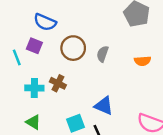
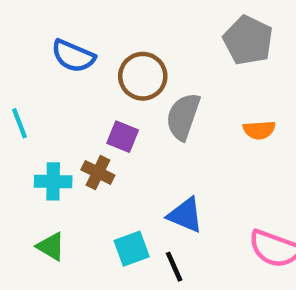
purple square: (34, 46) -> (123, 137), moved
brown circle: (73, 48) -> (143, 76), moved
gray semicircle: (103, 54) -> (183, 117), size x1.5

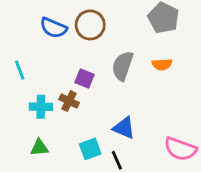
brown circle: (143, 76) -> (90, 25), moved
orange semicircle: (259, 130) -> (162, 64), moved
green triangle: (51, 246) -> (39, 148), turned -36

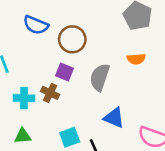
brown circle: (90, 25) -> (72, 39), moved
gray semicircle: (123, 66) -> (100, 77), moved
blue triangle: (124, 128) -> (114, 118), moved

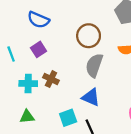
brown circle: (72, 39) -> (89, 36), moved
purple square: (64, 72) -> (38, 49), moved, turned 35
blue triangle: (114, 118) -> (91, 97), moved

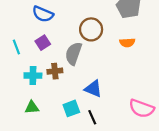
gray semicircle: (94, 65) -> (74, 54), moved
brown cross: (51, 79) -> (55, 71), turned -32

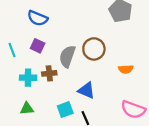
brown circle: (91, 29) -> (94, 49), moved
purple square: (43, 43) -> (38, 46), turned -32
orange semicircle: (127, 43) -> (126, 69), moved

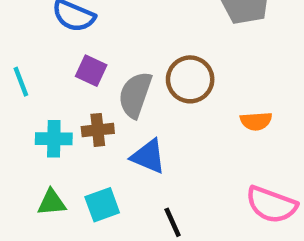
purple square: (38, 46) -> (91, 71), moved
blue triangle: (86, 90) -> (148, 156), moved
cyan square: (65, 110) -> (102, 205), moved

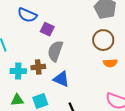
purple square: (91, 71) -> (47, 29), moved
brown circle: (190, 79) -> (103, 40), moved

